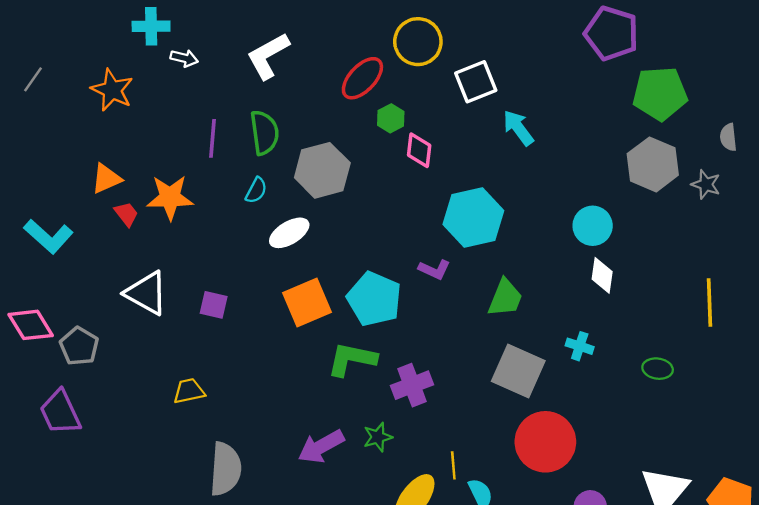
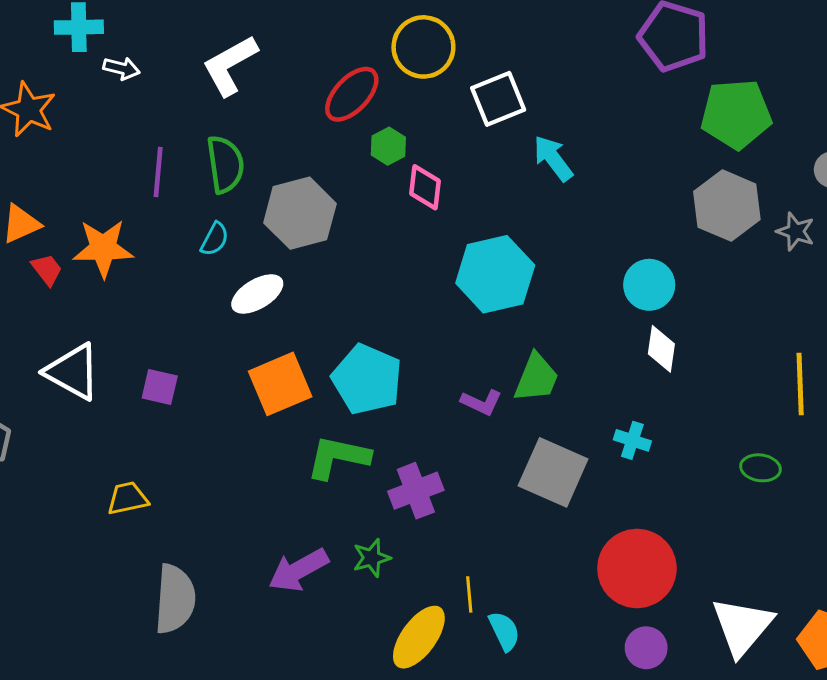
purple L-shape: (434, 269) -> (481, 402), moved
green ellipse: (658, 369) -> (760, 468), moved
red circle: (545, 442) -> (637, 568), moved

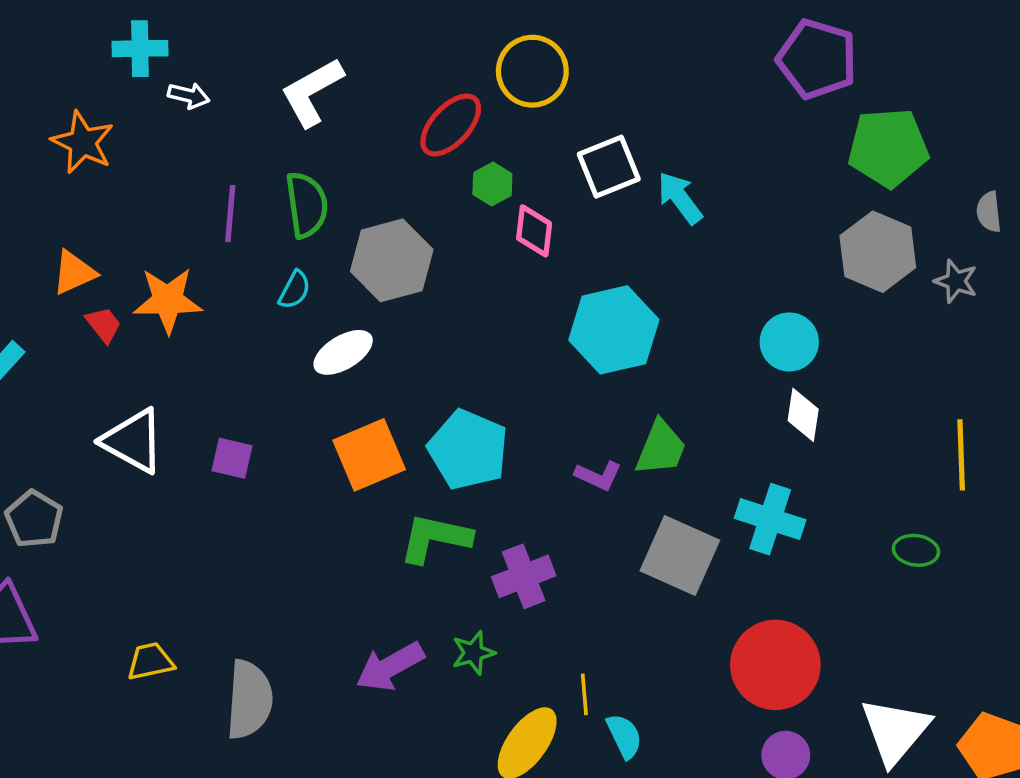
white square: (498, 99) -> (609, 167), moved
cyan cross: (632, 440) -> (770, 519), size x1.6
yellow trapezoid: (128, 498) -> (150, 661), moved

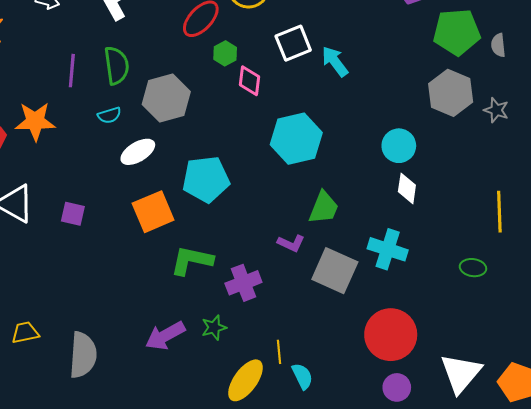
gray semicircle: (989, 212) -> (498, 45), moved
cyan semicircle: (294, 290) -> (109, 115), turned 45
cyan pentagon: (468, 450) -> (206, 179), moved, turned -30
purple L-shape: (598, 476) -> (291, 243), moved

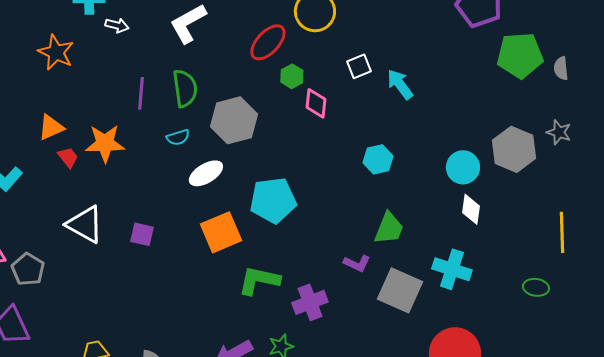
white square: (293, 43) -> (359, 66), size x0.7
gray hexagon: (451, 93) -> (514, 149), moved
cyan hexagon: (296, 139) -> (378, 159), moved, size x0.6

